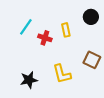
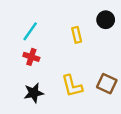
red cross: (45, 38) -> (31, 57), moved
brown square: (92, 60) -> (107, 84), moved

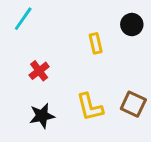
cyan line: (30, 31) -> (23, 19), moved
red cross: (31, 57) -> (39, 71), turned 35

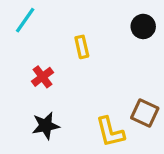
yellow rectangle: (96, 43) -> (82, 47), moved
yellow L-shape: (90, 107) -> (110, 132), moved

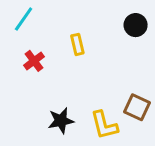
red cross: (42, 77) -> (34, 61), moved
black star: (46, 126) -> (61, 121), moved

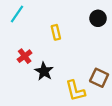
red cross: (34, 61) -> (25, 56), moved
black star: (61, 121) -> (44, 71), moved, turned -30

